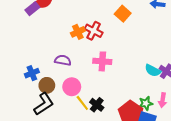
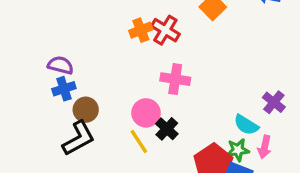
purple semicircle: (63, 60) -> (61, 65), moved
cyan semicircle: (153, 70) -> (246, 125), moved
pink circle: (72, 87) -> (146, 113), moved
black cross: (97, 105) -> (167, 129), moved

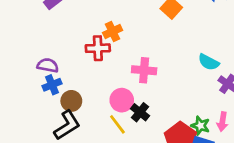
red cross: (165, 30) -> (98, 48), moved, turned -30
cyan semicircle: (246, 125) -> (209, 62), moved
green star: (238, 150) -> (200, 126), turned 30

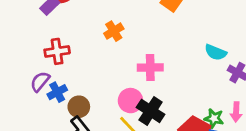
red cross: (98, 48) -> (57, 51), moved
purple semicircle: (48, 65) -> (40, 82), moved, turned -55
black cross: (140, 112) -> (151, 111), size x1.4

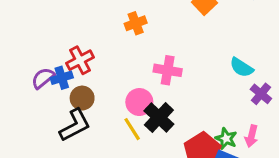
red cross: (57, 51) -> (80, 60), moved, turned -30
purple semicircle: (40, 82) -> (43, 78), moved

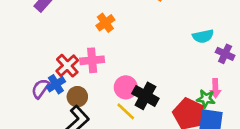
cyan semicircle: (242, 67) -> (203, 36), turned -30
pink cross: (168, 70) -> (92, 60), moved
pink arrow: (251, 136) -> (215, 88), moved

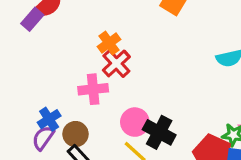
red cross: (67, 66) -> (116, 63), moved
purple semicircle: (40, 89) -> (43, 138), moved

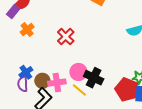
orange cross: (109, 43) -> (27, 30), moved
pink cross: (93, 89) -> (57, 83), moved
purple semicircle: (43, 138) -> (23, 84), turned -35

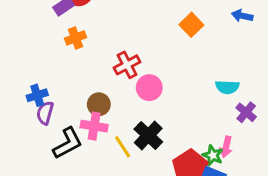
blue cross: (26, 72) -> (37, 95), moved
pink circle: (78, 72) -> (149, 88), moved
brown circle: (42, 81) -> (99, 104), moved

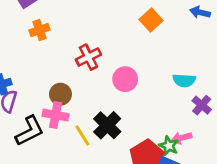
pink circle: (149, 88) -> (125, 79), moved
pink arrow: (226, 147) -> (182, 138), turned 60

